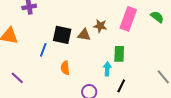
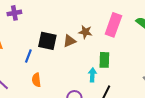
brown triangle: (84, 35) -> (69, 41), turned -32
orange semicircle: (65, 68) -> (36, 80), moved

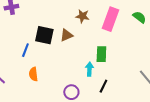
brown star: (85, 32) -> (82, 16), moved

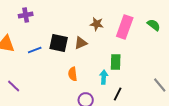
blue line: (25, 50) -> (35, 50), moved, turned 48
orange semicircle: (33, 74) -> (73, 74), moved

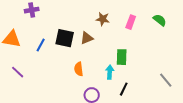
pink rectangle: (125, 27) -> (131, 22), size x0.6
blue line: (35, 50) -> (41, 45), turned -40
purple line: (14, 86) -> (18, 72), moved

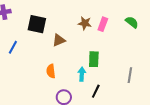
brown star: (103, 19) -> (85, 23), moved
black square: (65, 38) -> (37, 24), moved
gray line: (166, 80) -> (130, 75), moved, turned 49

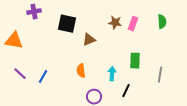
green semicircle: (132, 22) -> (162, 22), turned 48
blue line: (13, 47) -> (43, 77), moved
green rectangle: (94, 59) -> (135, 61), moved

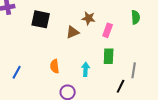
pink rectangle: (133, 24) -> (108, 30), moved
brown triangle: (89, 40) -> (73, 32), moved
black line: (126, 91) -> (121, 86), moved

